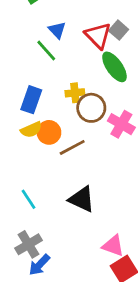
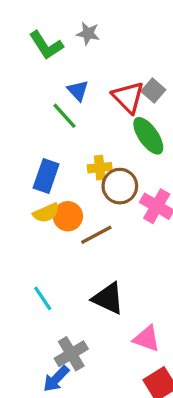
gray cross: (28, 244) -> (71, 354), moved
pink triangle: (113, 246) -> (147, 339), moved

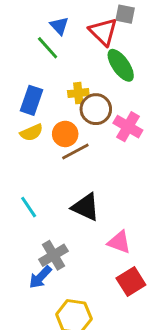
gray square: (153, 91) -> (125, 14), moved, turned -30
orange circle: (68, 216) -> (65, 134), moved

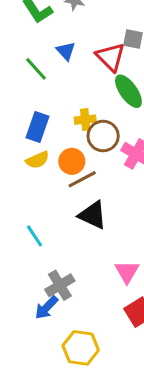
green line: (48, 48) -> (36, 69), moved
black triangle: (86, 207) -> (93, 215), moved
pink triangle: (119, 242) -> (127, 272), turned 40

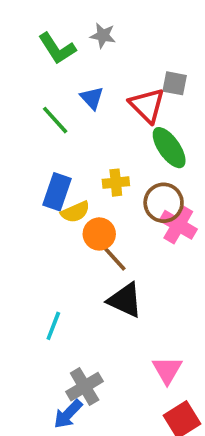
brown circle: (103, 136) -> (164, 203), moved
yellow semicircle: (37, 160) -> (75, 212), moved
brown line: (82, 179) -> (112, 256), turned 76
cyan line: (34, 236) -> (53, 326), turned 55

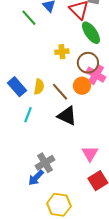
blue rectangle: (57, 192) -> (17, 87), moved, turned -60
yellow semicircle: (75, 212) -> (39, 87), moved, turned -56
orange circle: (99, 234) -> (82, 86), moved
cyan line: (53, 326) -> (28, 115), moved

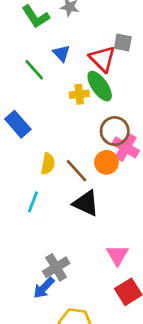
green ellipse: (91, 33) -> (100, 86), moved
yellow cross: (62, 52) -> (79, 94), moved
blue rectangle: (17, 87) -> (18, 124), moved

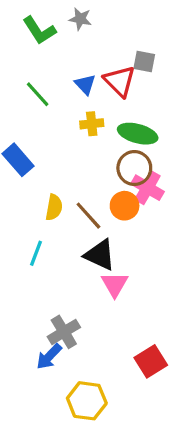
blue triangle: (62, 53) -> (85, 84), moved
green ellipse: (100, 86) -> (138, 134), moved, turned -40
pink triangle: (117, 255) -> (115, 284), moved

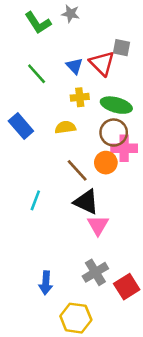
pink cross: (147, 188) -> (124, 148), turned -30
yellow semicircle: (54, 207) -> (65, 127), moved, turned -108
gray cross: (64, 332) -> (95, 272), moved
blue arrow: (49, 357) -> (46, 283), turned -40

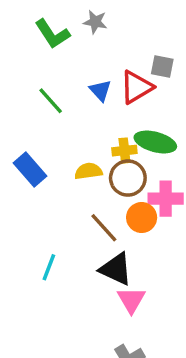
red triangle: (102, 63) -> (136, 87), turned 44
yellow cross: (80, 97) -> (124, 151), moved
brown circle: (114, 133) -> (128, 178), moved

